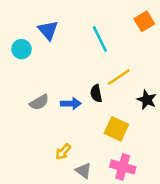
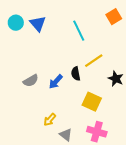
cyan circle: (21, 49) -> (16, 23), moved
blue arrow: (71, 104) -> (56, 82), turned 133

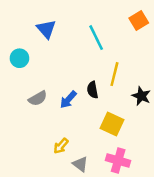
cyan circle: (16, 23) -> (19, 58), moved
yellow line: (94, 61) -> (114, 74), turned -42

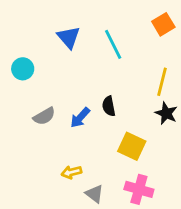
blue triangle: (46, 29) -> (69, 37), moved
yellow line: (114, 74) -> (162, 82), moved
yellow arrow: (61, 146) -> (71, 172), turned 35

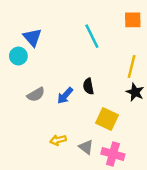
orange square: (163, 24) -> (133, 20), turned 30
blue triangle: (69, 37) -> (32, 37), moved
gray triangle: (94, 194) -> (86, 147), moved

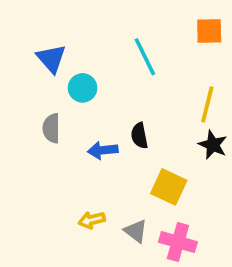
cyan circle: (18, 56) -> (83, 88), moved
gray semicircle: (36, 94) -> (51, 128), moved, turned 120
blue arrow: (65, 96) -> (103, 150), turned 42

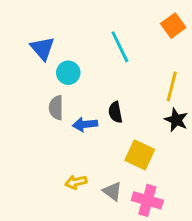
orange square: (209, 31) -> (173, 26), turned -35
gray semicircle: (51, 128) -> (56, 108), moved

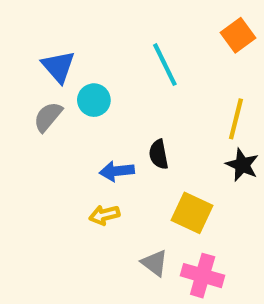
gray semicircle: (56, 108) -> (48, 117), moved, turned 40
yellow arrow: (76, 182) -> (104, 215), moved

